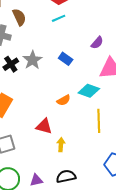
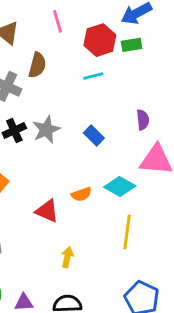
brown semicircle: (19, 17) -> (37, 65), turned 30
purple semicircle: (97, 43) -> (143, 120), turned -56
red triangle: (44, 126) -> (47, 211), moved

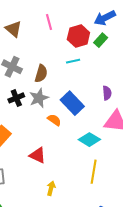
green rectangle: (132, 45) -> (101, 40), turned -40
brown semicircle: (37, 65) -> (41, 74), moved
blue rectangle: (94, 136) -> (72, 103), size x1.6
orange semicircle: (81, 194) -> (54, 120), moved, turned -128

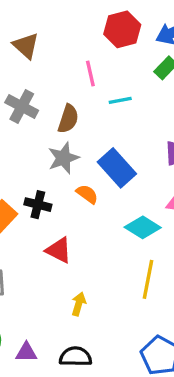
pink line: (49, 22) -> (90, 73), moved
red hexagon: (78, 36) -> (122, 29), moved
black cross: (16, 98) -> (38, 205), moved, turned 35

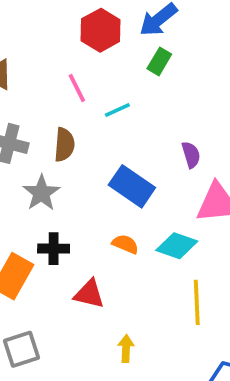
gray star: (63, 158) -> (41, 193), moved
orange semicircle: (87, 194) -> (125, 244), moved

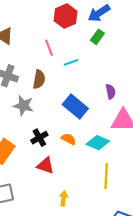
gray star: (41, 193) -> (23, 106), turned -30
black cross: (54, 249) -> (39, 138), moved, turned -35

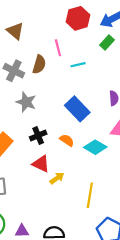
brown semicircle: (39, 79) -> (39, 64), moved
yellow line: (106, 176) -> (90, 195), moved
yellow arrow: (64, 199) -> (57, 178), moved, turned 40

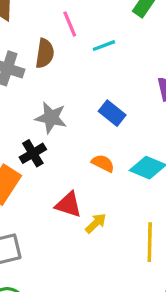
gray star: (26, 102) -> (51, 118), moved
blue rectangle: (77, 109) -> (112, 113), size x0.7
black cross: (38, 135) -> (33, 153), moved

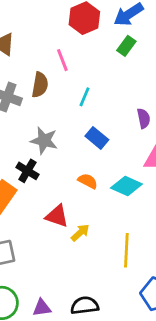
cyan line: (104, 46) -> (85, 97), moved, turned -48
black cross: (33, 153) -> (27, 171), turned -30

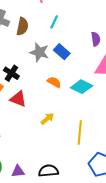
brown semicircle: (40, 85) -> (22, 27), moved
gray star: (44, 141) -> (39, 52), moved
red triangle: (57, 216) -> (18, 99), moved

